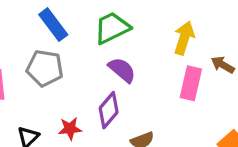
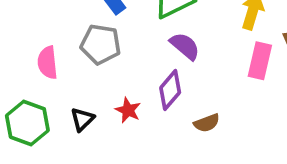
red star: (70, 129) -> (128, 110), turned 30

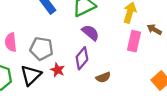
gray pentagon: (101, 44) -> (42, 49), moved
black triangle: (82, 119) -> (31, 75), size x1.5

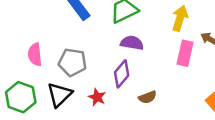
purple semicircle: (90, 33) -> (132, 43), turned -30
red star: (57, 70) -> (97, 97), moved

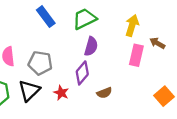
purple semicircle: (132, 43) -> (91, 46), turned 96

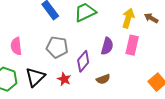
brown arrow: (157, 43) -> (151, 18), moved
purple semicircle: (91, 46) -> (107, 46), moved
gray pentagon: (40, 63) -> (57, 47), moved

